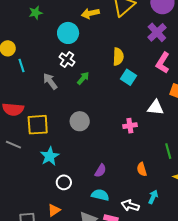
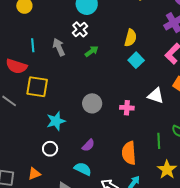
cyan line: (21, 65) -> (33, 45), moved
gray circle: (80, 121) -> (92, 103), moved
cyan star: (50, 156) -> (56, 121), moved
orange semicircle: (142, 169) -> (129, 153), size x1.6

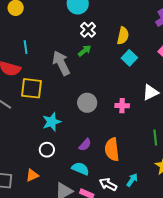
white cross: (80, 29) -> (88, 30), moved
gray arrow: (59, 47) -> (61, 63), moved, size x1.4
white triangle: (156, 96) -> (150, 92), turned -42
orange semicircle: (129, 153) -> (112, 149), moved

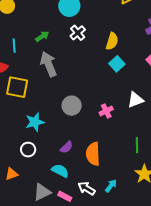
green arrow: (85, 51) -> (42, 36), moved
pink cross: (122, 106) -> (106, 111), turned -32

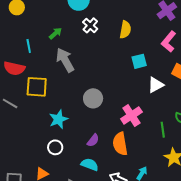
cyan square: (117, 64) -> (139, 61), moved, turned 35
pink cross: (106, 111) -> (131, 115), moved, size x1.5

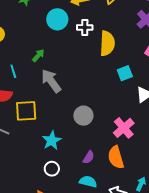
white cross: (90, 25) -> (85, 27), moved, turned -35
yellow semicircle: (125, 30) -> (107, 43), size x1.4

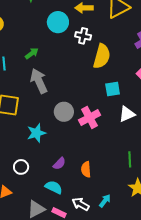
gray circle: (83, 116) -> (64, 112), moved
pink cross: (124, 128) -> (90, 118), moved
cyan star: (52, 140) -> (36, 133), moved
orange semicircle: (116, 157) -> (86, 169), size x0.7

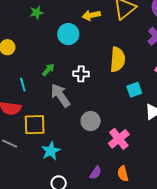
white cross: (83, 36) -> (81, 74), moved
pink cross: (90, 118) -> (119, 139), moved
cyan star: (36, 133) -> (51, 151), moved

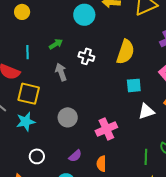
gray arrow: (60, 95) -> (61, 72), size x0.7
gray circle: (91, 121) -> (68, 117), moved
cyan star: (51, 151) -> (26, 122), moved

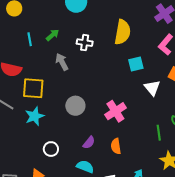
cyan line: (27, 52) -> (30, 39), moved
white triangle: (146, 111) -> (152, 88), turned -42

